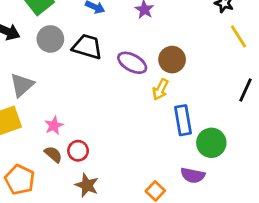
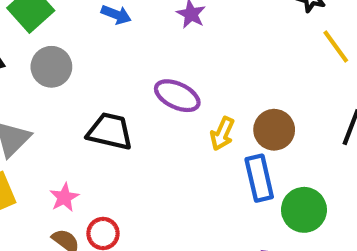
black trapezoid: (87, 47) -> (110, 131), moved
brown circle: (172, 60) -> (274, 130), moved

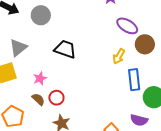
purple ellipse: (177, 96) -> (127, 26), moved
brown circle: (274, 130) -> (145, 44), moved

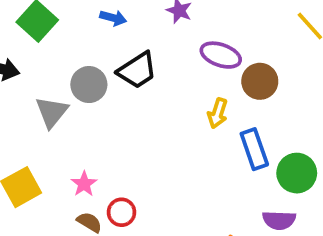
gray circle: (41, 15) -> (89, 85), moved
gray triangle: (18, 48) -> (52, 112), moved
black trapezoid: (65, 49) -> (137, 70), moved, turned 140

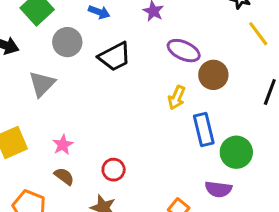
gray circle: (89, 85) -> (67, 42), moved
red circle: (121, 212) -> (114, 170), moved

